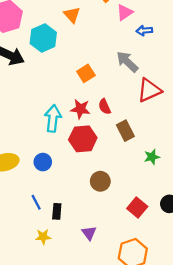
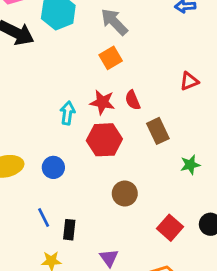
gray arrow: (127, 62) -> (114, 22), moved
red triangle: (149, 90) -> (189, 81), size x0.6
cyan arrow: (53, 118) -> (68, 113), size x0.7

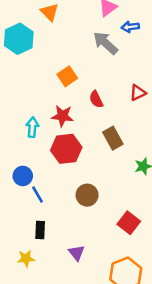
gray arrow: (114, 22) -> (105, 43), moved
red semicircle: (133, 100) -> (96, 99), moved
blue line: (44, 218) -> (37, 194), moved

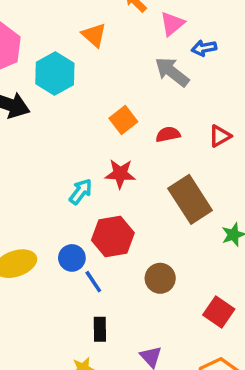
red semicircle: (96, 99) -> (168, 134), moved, turned 108
cyan arrow: (32, 127) -> (81, 192), turned 36
brown rectangle: (113, 138) -> (190, 199), size x1.5
red hexagon: (66, 149) -> (113, 237), moved

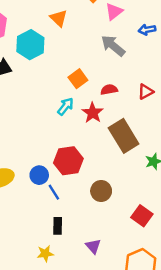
blue arrow: (204, 48) -> (147, 30), moved
red star: (120, 174) -> (93, 113), moved, turned 30
cyan arrow: (81, 192) -> (65, 106), moved

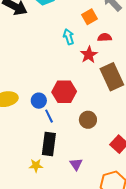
orange square: (78, 79) -> (89, 17), moved
cyan arrow: (65, 106) -> (69, 37), moved, turned -63
black rectangle: (58, 226) -> (49, 144), size x1.6

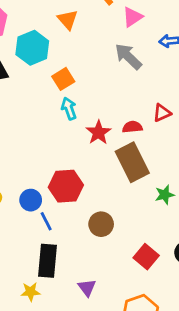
orange square: (89, 17) -> (63, 79), moved
red semicircle: (105, 37) -> (132, 127), moved

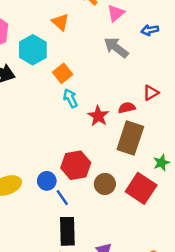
brown rectangle: (132, 162) -> (130, 138), turned 52
brown circle: (101, 224) -> (105, 184), moved
red square: (146, 257) -> (141, 188), moved, size x1.4

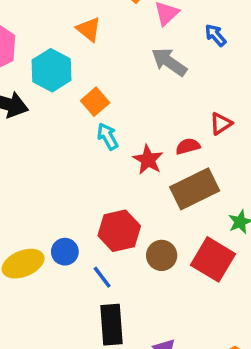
blue arrow: (150, 30) -> (216, 35), turned 63
brown rectangle: (130, 138) -> (195, 189), turned 48
blue circle: (47, 181) -> (65, 252), moved

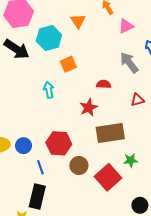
gray arrow: (169, 62) -> (129, 63), moved
cyan arrow: (108, 136) -> (49, 90), moved
red semicircle: (188, 146) -> (104, 84), moved

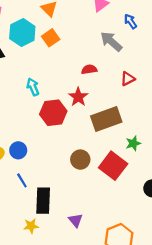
orange square: (68, 64) -> (51, 38), moved
red hexagon: (59, 143) -> (53, 113), moved
blue line: (40, 167) -> (22, 180), moved

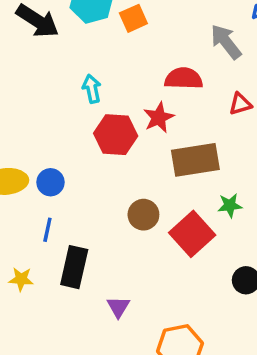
red semicircle: (89, 69) -> (184, 78), size x1.5
blue line: (22, 180) -> (47, 230), turned 32
yellow star: (31, 226) -> (21, 279), moved

